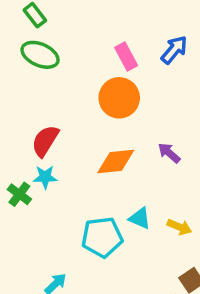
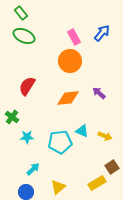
cyan star: (45, 177) -> (27, 137), moved

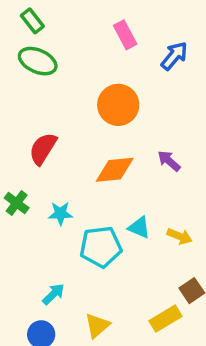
pink rectangle: (74, 37) -> (125, 35), moved
cyan star: (27, 137) -> (60, 213), moved

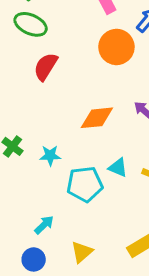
orange circle: (118, 105) -> (116, 47), moved
red semicircle: (43, 149) -> (46, 67), moved

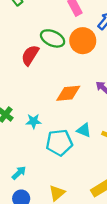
green ellipse: (31, 24) -> (53, 38), moved
cyan arrow: (44, 225) -> (19, 173), moved

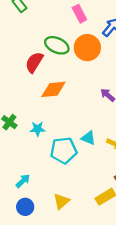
orange diamond: (68, 93) -> (53, 89), moved

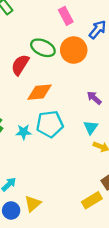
cyan triangle: (88, 138) -> (91, 127), moved, turned 42
cyan pentagon: (64, 150) -> (50, 124), moved
yellow triangle: (61, 201) -> (33, 204), moved

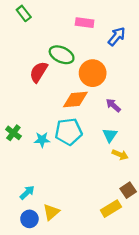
pink rectangle: (66, 16) -> (85, 23), turned -54
orange circle: (74, 50) -> (93, 73), moved
orange diamond: (40, 92) -> (75, 100), moved

